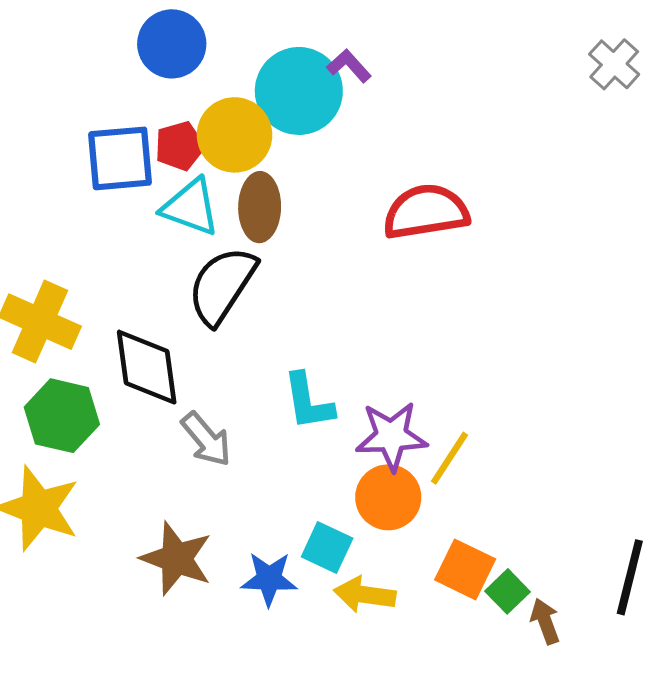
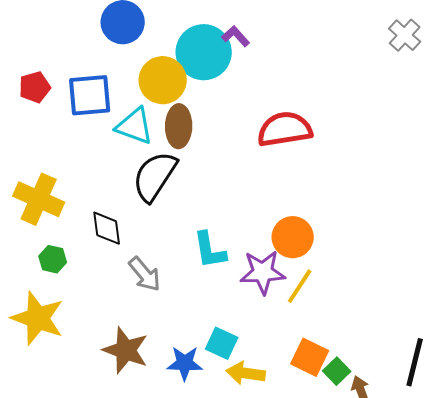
red pentagon: (180, 146) -> (35, 87), moved
black diamond: (147, 367) -> (107, 228), size x0.7
green hexagon: (62, 416) -> (53, 259), size x0.6
orange circle: (388, 497) -> (293, 237), moved

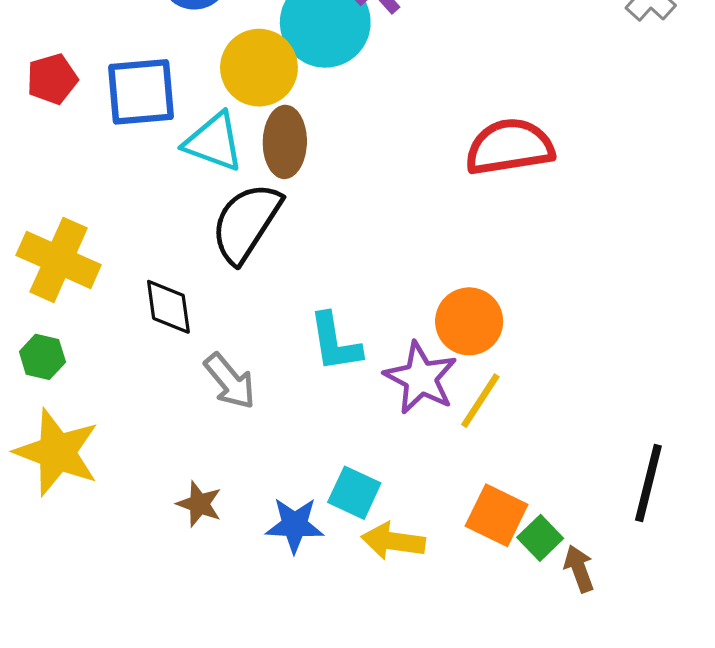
red semicircle: (285, 129) -> (509, 147), moved
green hexagon: (53, 259) -> (42, 357), moved
purple star: (263, 272) -> (421, 378), turned 30
brown star: (126, 350) -> (199, 504), size x0.6
black line: (415, 362) -> (648, 483), moved

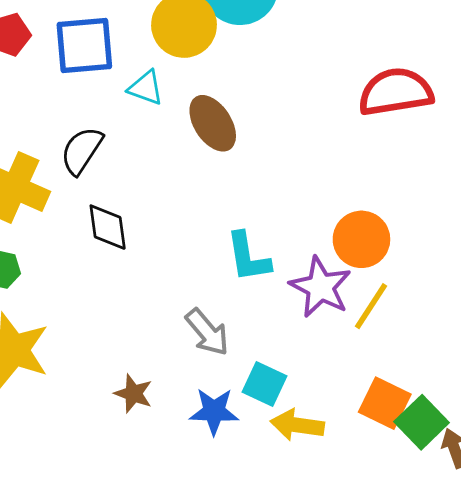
cyan triangle: (214, 142) -> (146, 88), size x0.7
brown ellipse: (285, 142) -> (213, 123), moved, turned -34
black semicircle: (246, 223) -> (82, 151), moved, size x0.7
gray arrow: (230, 381) -> (207, 332), moved
green square: (540, 538) -> (422, 422), size x1.4

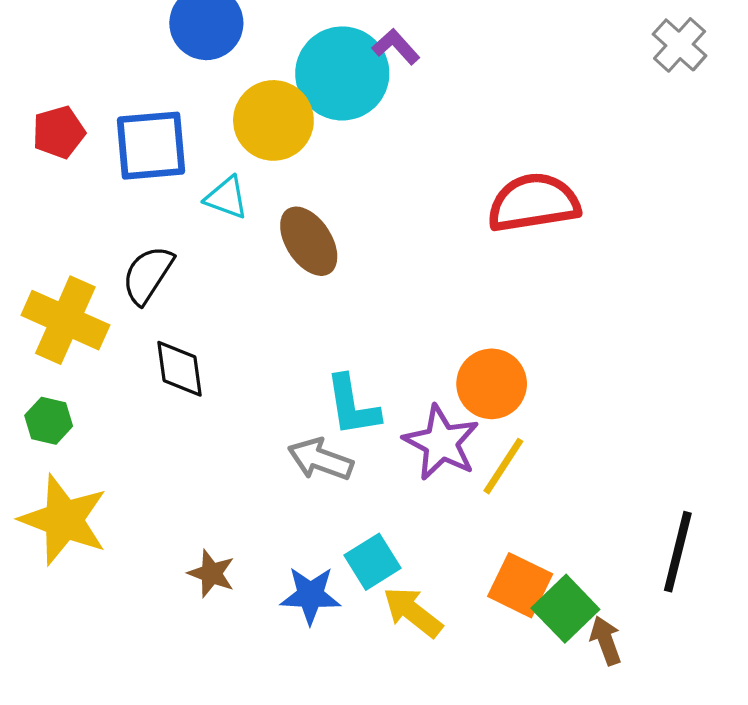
gray arrow: (207, 332) -> (320, 459), moved, turned 150
cyan square: (265, 384) -> (372, 562), turned 33
yellow arrow: (297, 425) -> (413, 612), turned 30

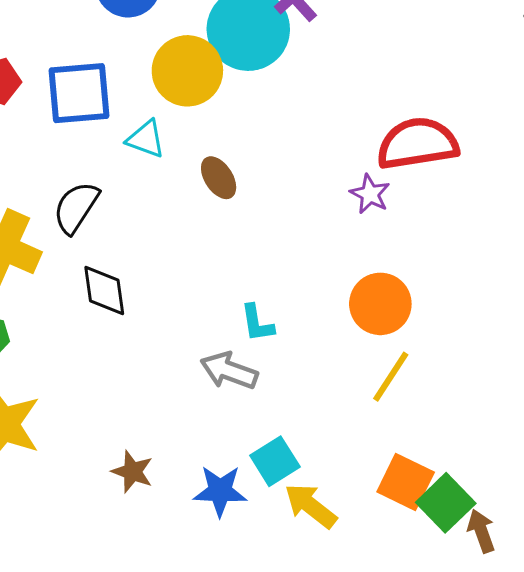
brown ellipse: (309, 241) -> (219, 178), size x0.7
cyan L-shape: (352, 406) -> (257, 323), size x0.7
purple star: (441, 443) -> (370, 194), moved, size x0.6

